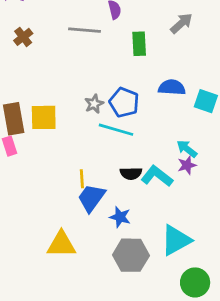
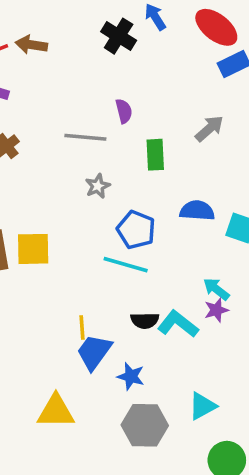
gray star: (94, 104) -> (98, 186), moved
cyan triangle: (176, 240) -> (202, 406), size x0.7

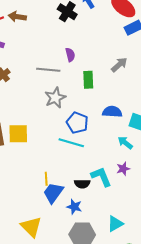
gray star: (98, 186) -> (55, 98), size x1.5
cyan arrow: (216, 289) -> (125, 143), moved
black semicircle: (145, 321) -> (82, 184), moved
cyan L-shape: (178, 324) -> (101, 177), turned 30
yellow triangle: (56, 411) -> (31, 227), turned 45

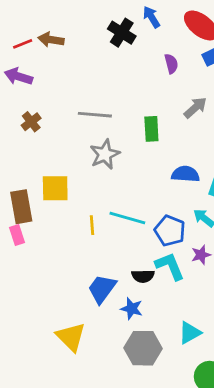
purple semicircle: (70, 55) -> (171, 64), moved
blue pentagon: (77, 123) -> (170, 231), moved
yellow square: (18, 134) -> (55, 188), moved
yellow line: (46, 179) -> (92, 225), moved

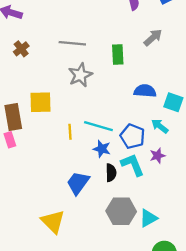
black semicircle: (143, 276) -> (111, 173), turned -90
blue star: (132, 309) -> (102, 149), moved
gray hexagon: (143, 348) -> (121, 211), moved

